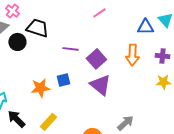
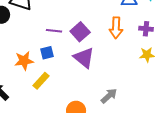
purple line: (70, 49) -> (54, 31), moved
yellow rectangle: (48, 122) -> (41, 81), moved

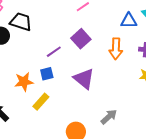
purple line: (54, 31) -> (54, 52), turned -42
purple square: (80, 32) -> (81, 39), moved

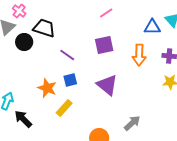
purple square: (81, 39) -> (104, 45), turned 30
purple line: (54, 52) -> (67, 55), moved, turned 70
orange star: (24, 82) -> (47, 88), turned 30

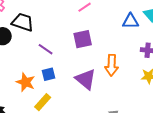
orange arrow: (139, 55) -> (112, 65), moved

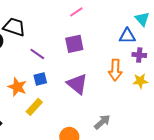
blue triangle: (131, 21) -> (127, 36), moved
orange arrow: (112, 65) -> (115, 70), moved

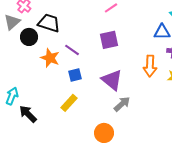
orange star: (17, 87) -> (50, 58), moved
gray arrow: (102, 122) -> (122, 104), moved

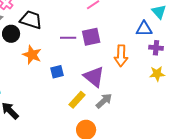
purple line: (72, 50) -> (68, 38), moved, turned -35
orange arrow: (150, 66) -> (121, 56), moved
yellow rectangle: (69, 103) -> (77, 100), moved

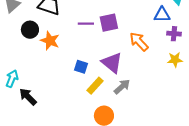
black circle: (11, 34) -> (30, 30), moved
orange arrow: (121, 56) -> (139, 42), turned 135
blue square: (57, 72) -> (81, 67), moved, turned 32

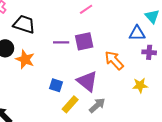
yellow star: (175, 60) -> (140, 85), moved

